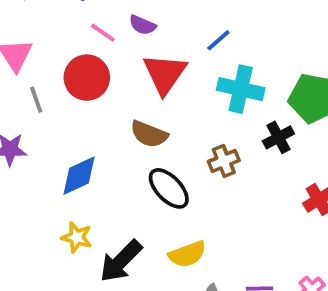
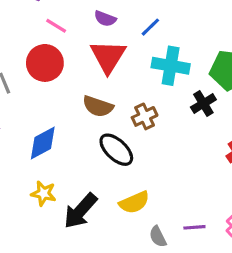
purple semicircle: (142, 25) -> (105, 19), moved
brown cross: (224, 161) -> (145, 116), moved

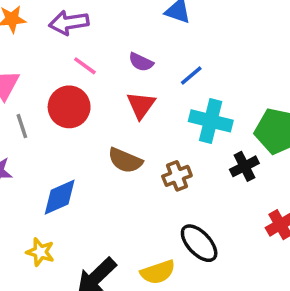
red triangle: (108, 57) -> (141, 105), size x0.7
black ellipse: (116, 150) -> (199, 243), moved
yellow star: (43, 193) -> (40, 252), moved

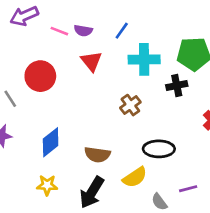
pink line: (85, 66) -> (59, 31), moved
brown semicircle: (125, 160) -> (97, 155), moved
black cross: (244, 166) -> (177, 85), turned 30
black ellipse: (199, 243) -> (159, 149), turned -32

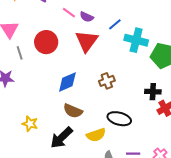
cyan cross: (144, 59) -> (136, 40), moved
red triangle: (91, 61) -> (87, 41), size x1.4
black cross: (177, 85) -> (153, 92), moved
blue diamond: (51, 142) -> (67, 82), moved

